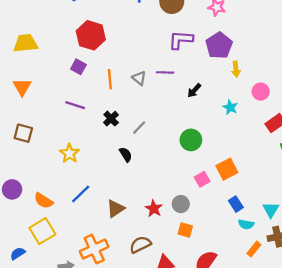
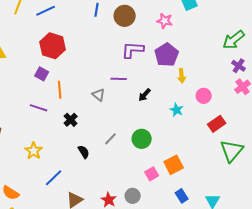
gray triangle: (139, 78) -> (99, 95), moved
orange line: (110, 79) -> (60, 90), moved
gray line: (139, 128) -> (111, 139), moved
blue line: (81, 194) -> (54, 178), moved

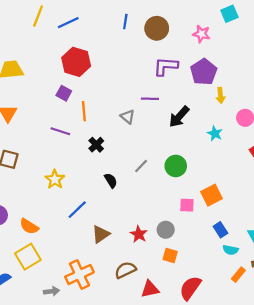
black arrow: (145, 95) -> (179, 117), size x1.5
pink square: (152, 174) -> (187, 205), turned 32

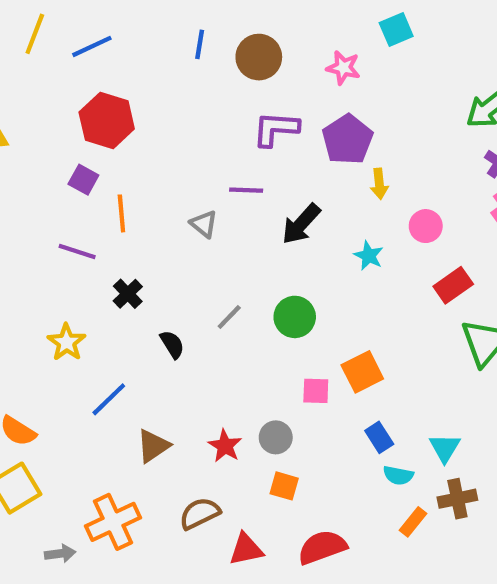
black cross: (96, 145) -> (128, 294), moved
red semicircle: (190, 288) -> (322, 547), turned 35

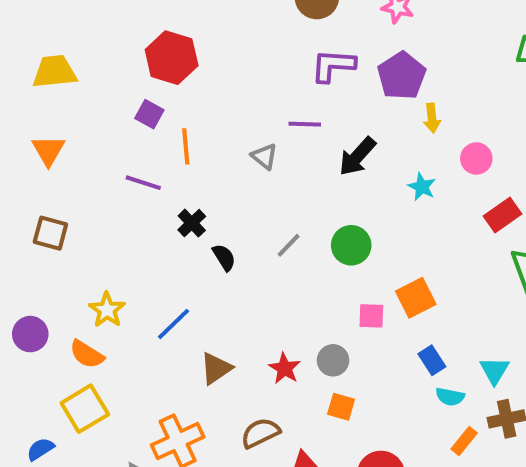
yellow star: (67, 342) -> (107, 310), moved
black semicircle: (172, 344) -> (224, 257), moved

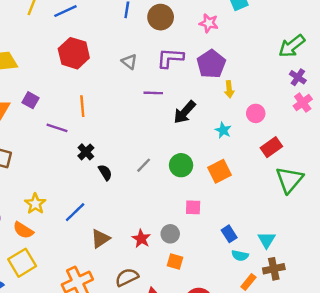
purple square: (149, 114) -> (30, 100), moved
gray triangle: (264, 156) -> (129, 62), moved
orange square: (416, 298) -> (220, 171), moved

